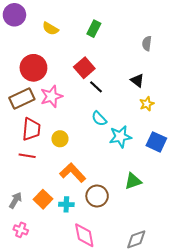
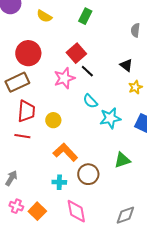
pink star: (51, 96) -> (64, 78), moved
orange square: (43, 199) -> (37, 211), moved

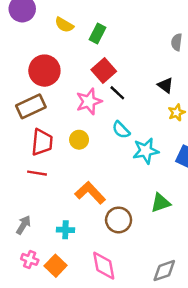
green rectangle: (85, 16) -> (98, 34), moved
yellow circle: (53, 120) -> (79, 140), moved
cyan cross: (59, 182) -> (65, 230), moved

